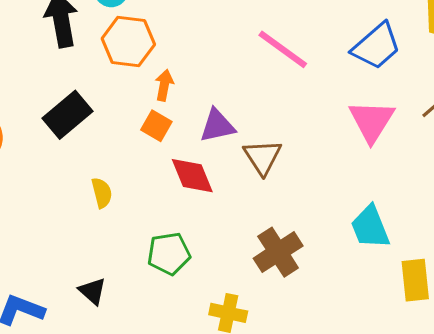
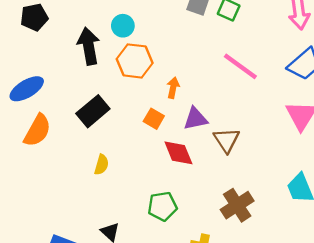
orange arrow: (164, 85) -> (173, 88), moved
yellow semicircle: (102, 193) -> (101, 165), moved, turned 30

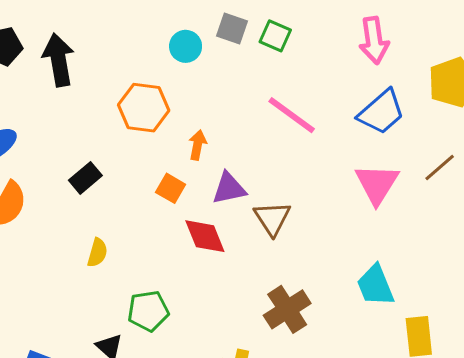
cyan circle: (123, 26) -> (186, 46), moved
black arrow: (89, 46) -> (58, 60), moved
black rectangle: (93, 111) -> (85, 178), size x0.7
green pentagon: (162, 206) -> (148, 311), moved

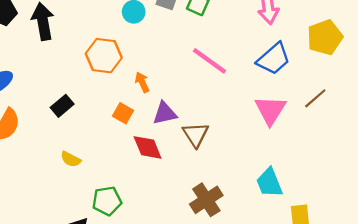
orange arrow: (198, 145) -> (142, 82), turned -36
yellow semicircle: (97, 253) -> (71, 159), turned 102

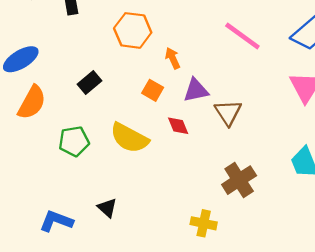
red diamond: (148, 147) -> (178, 126), size x0.7
yellow semicircle: (71, 159) -> (129, 138), moved, size x1.8
green pentagon: (107, 201) -> (74, 141), moved

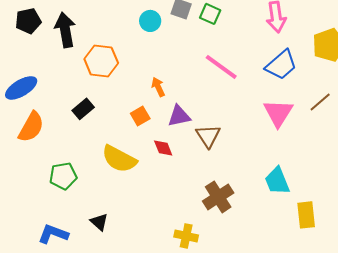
orange hexagon: (133, 30) -> (101, 61), moved
orange square: (153, 90) -> (140, 116), turned 30
green pentagon: (74, 141) -> (63, 176), moved

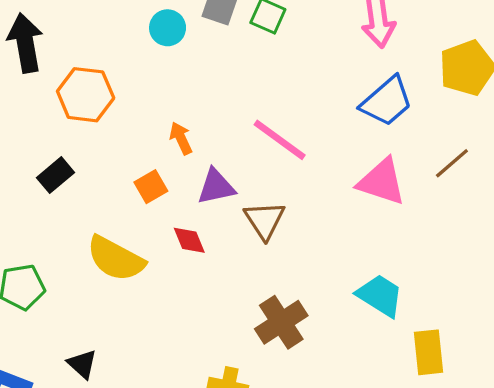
pink line: (221, 67) -> (280, 140), moved
pink triangle: (278, 113) -> (382, 182), turned -44
cyan trapezoid: (277, 181) -> (380, 295), turned 144

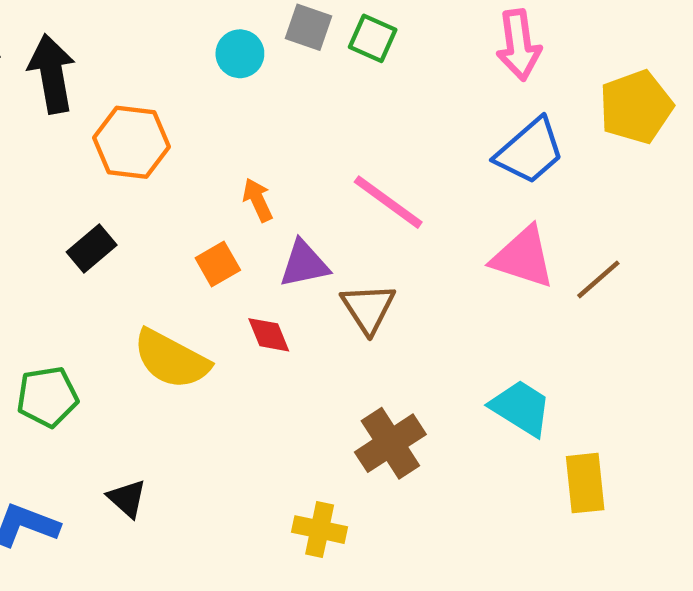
brown line: (452, 163) -> (598, 279), moved

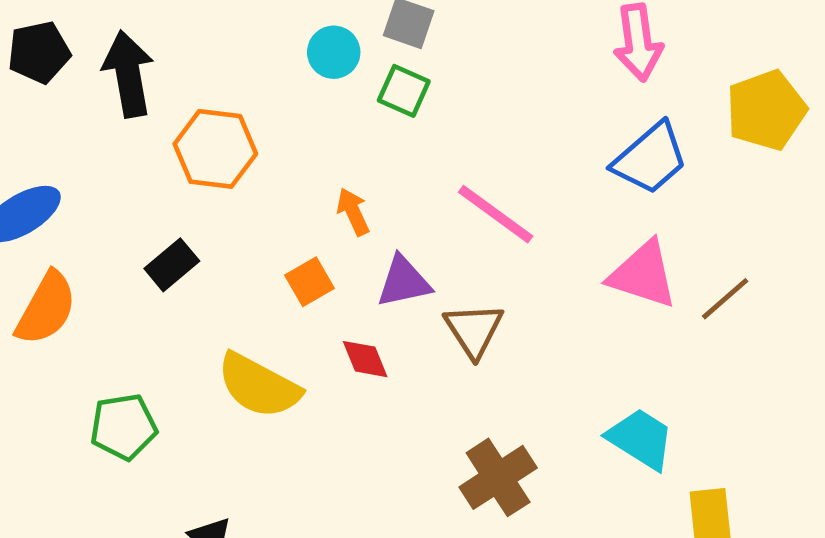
green square: (373, 38) -> (404, 91), moved

